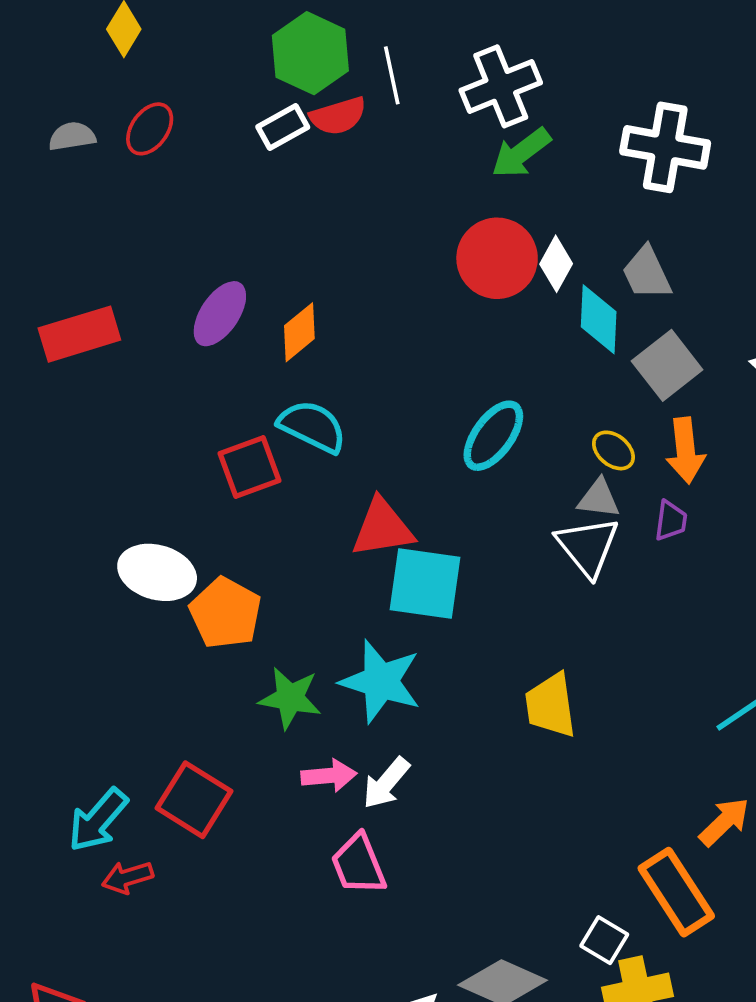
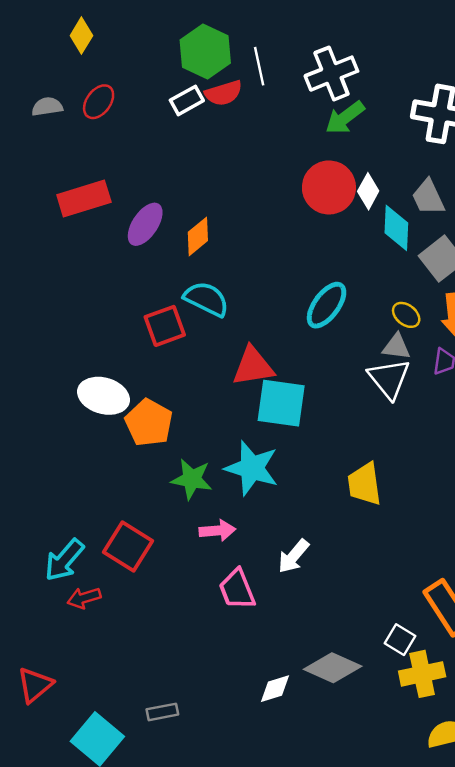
red rectangle: (79, 334) -> (84, 199), moved
white arrow: (386, 783) -> (293, 556), moved

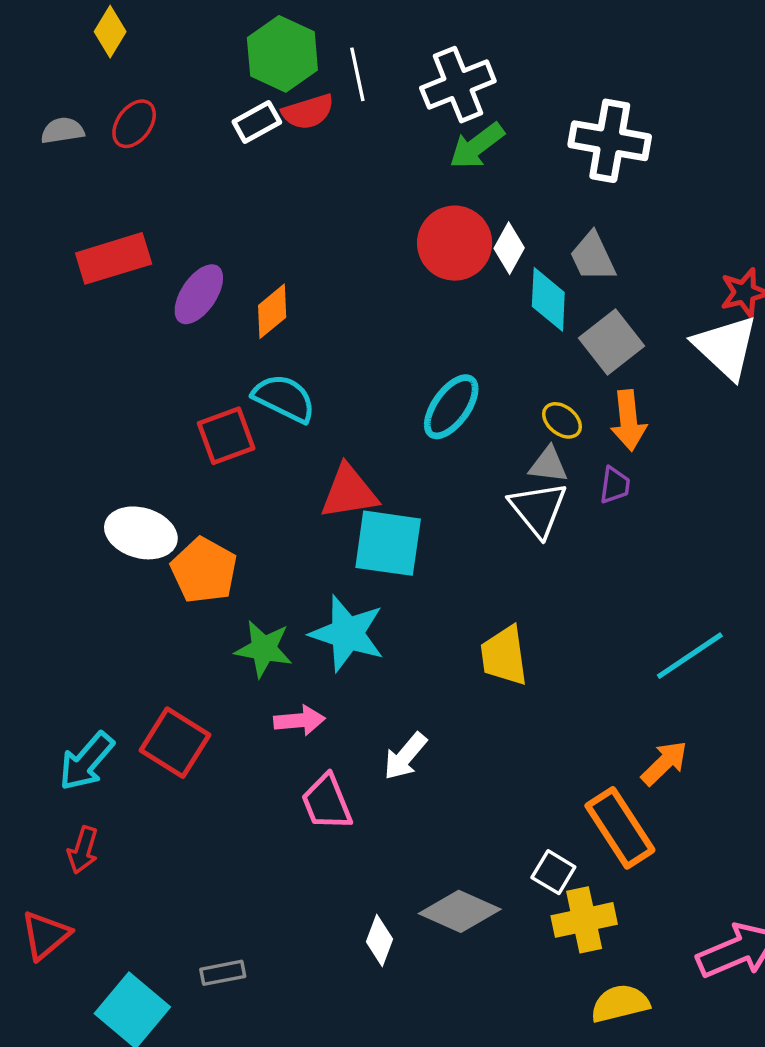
red arrow: (84, 598) -> (83, 850), moved, turned -56
white diamond: (275, 689) -> (380, 940), turned -52

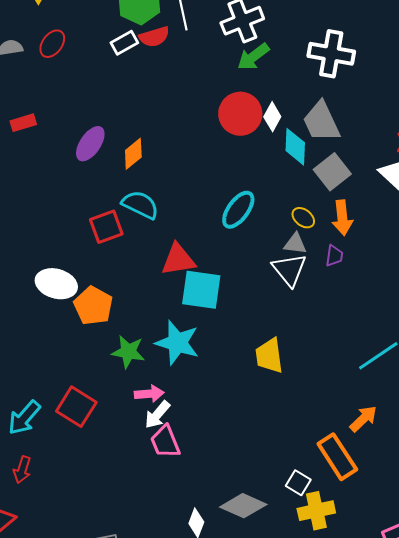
gray trapezoid: (593, 257) -> (321, 122), size x1.4
red rectangle: (114, 258) -> (23, 123), moved, size x0.6
white arrow: (405, 756) -> (157, 415), moved

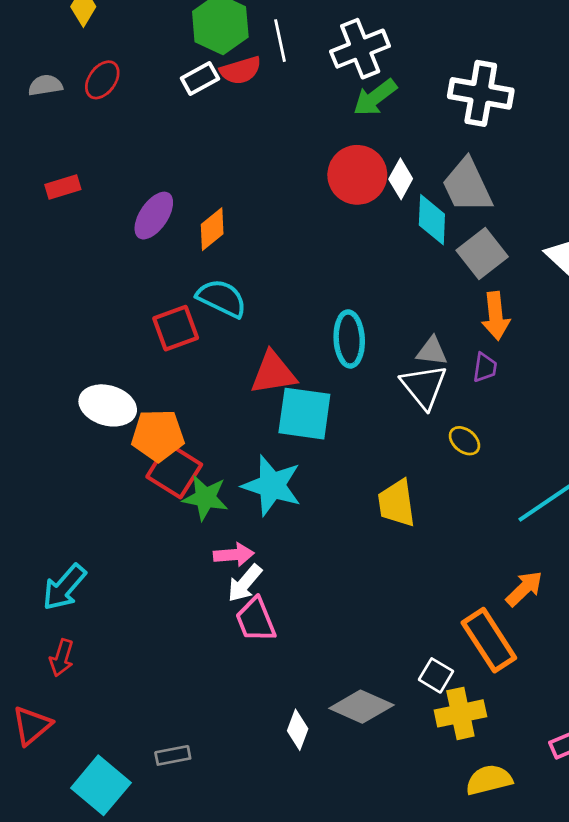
cyan ellipse: (238, 210) -> (349, 339), moved, turned -39
yellow ellipse: (303, 218) -> (464, 441), moved
orange pentagon: (93, 306) -> (158, 435), turned -30
red square: (76, 407) -> (174, 471), moved

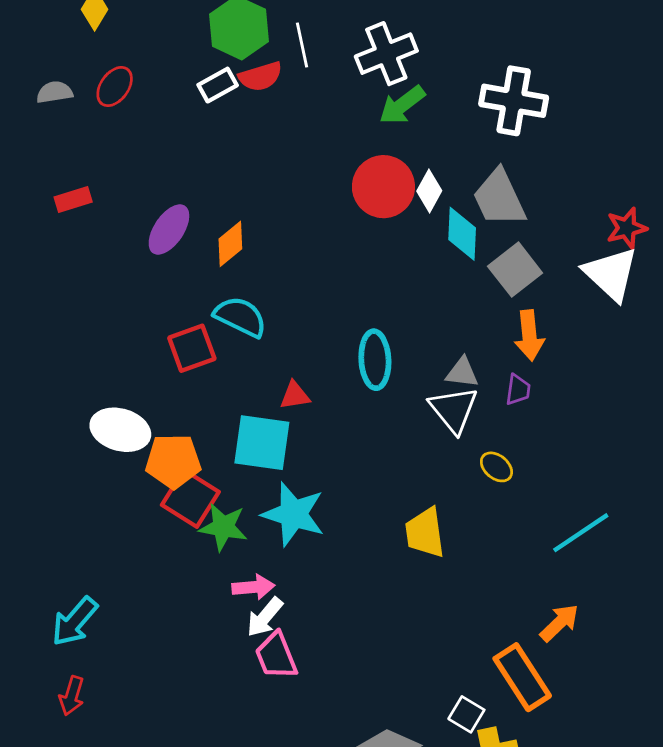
red triangle: (273, 373) -> (295, 395), size x0.6
cyan square: (304, 414) -> (262, 443), moved

